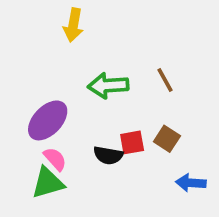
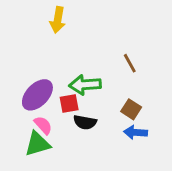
green arrow: (108, 86) -> (85, 85), moved
red square: (132, 142) -> (69, 104), moved
blue arrow: (191, 183) -> (135, 132), moved

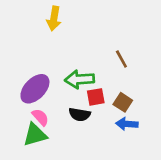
red square: (69, 104) -> (96, 97), moved

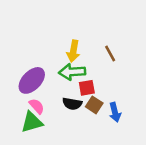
yellow arrow: (54, 18) -> (73, 51), moved
brown square: (123, 102) -> (94, 105), moved
blue arrow: (127, 124) -> (115, 112), turned -108

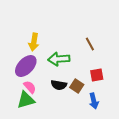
yellow arrow: (73, 51) -> (34, 42), moved
red square: (87, 88) -> (97, 75), moved
blue arrow: (115, 112) -> (94, 101), moved

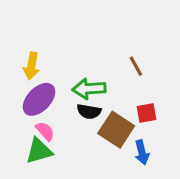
yellow arrow: (34, 42) -> (31, 66), moved
black semicircle: (59, 85) -> (89, 111), moved
brown square: (77, 86) -> (116, 130), size x1.6

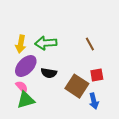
green arrow: (89, 89) -> (46, 43), moved
black semicircle: (89, 111) -> (49, 73), moved
pink semicircle: (45, 131) -> (22, 87), moved

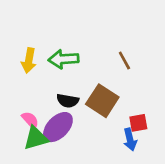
purple ellipse: (26, 66) -> (58, 127), moved
red square: (97, 75) -> (138, 123), moved
brown square: (77, 86) -> (102, 101), moved

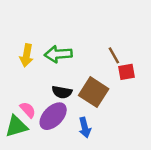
red square: (138, 123) -> (127, 72), moved
green triangle: (36, 138) -> (16, 126), moved
blue arrow: (130, 140) -> (85, 128), moved

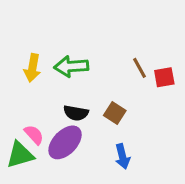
red square: (127, 72) -> (164, 77), moved
brown square: (94, 92) -> (115, 113), size x0.6
blue arrow: (85, 128) -> (122, 156), moved

